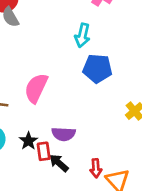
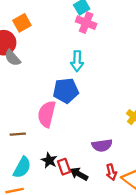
blue pentagon: (97, 68) -> (66, 91), moved
purple semicircle: (64, 134) -> (102, 145), moved

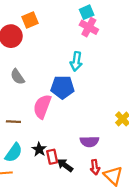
gray semicircle: (13, 58) -> (17, 77), moved

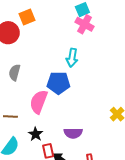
gray semicircle: (17, 77) -> (15, 72), turned 49
purple semicircle: (89, 142) -> (73, 133), moved
black star: (39, 149) -> (36, 134), moved

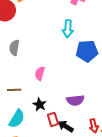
blue pentagon: (58, 83) -> (87, 51), moved
pink semicircle: (39, 102) -> (40, 73), size x0.6

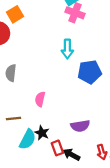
cyan semicircle: (17, 119) -> (28, 139), moved

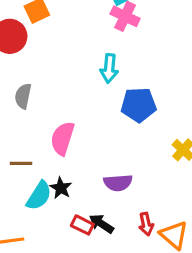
pink semicircle: (40, 99) -> (62, 138), size x1.5
red rectangle: (57, 148) -> (82, 225), moved, turned -48

